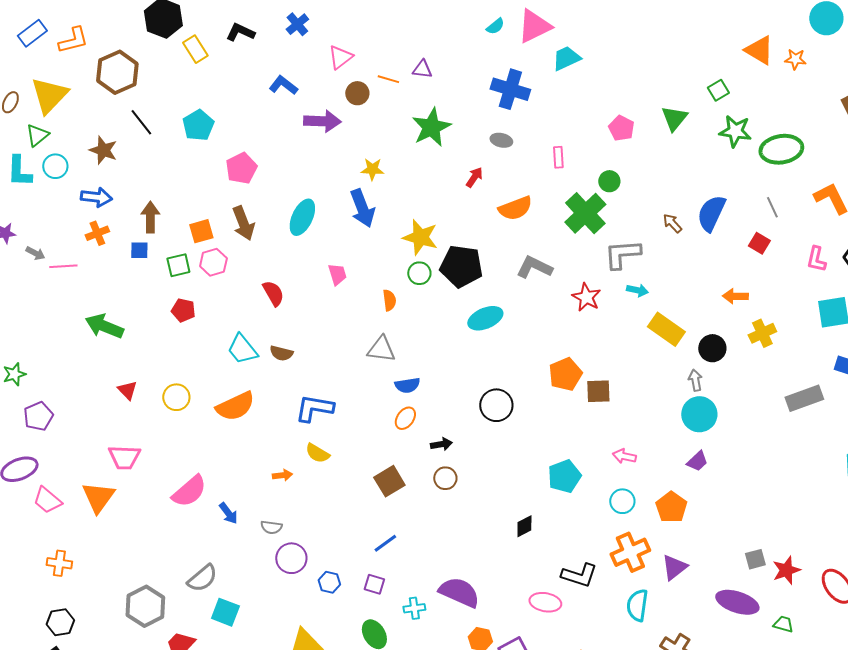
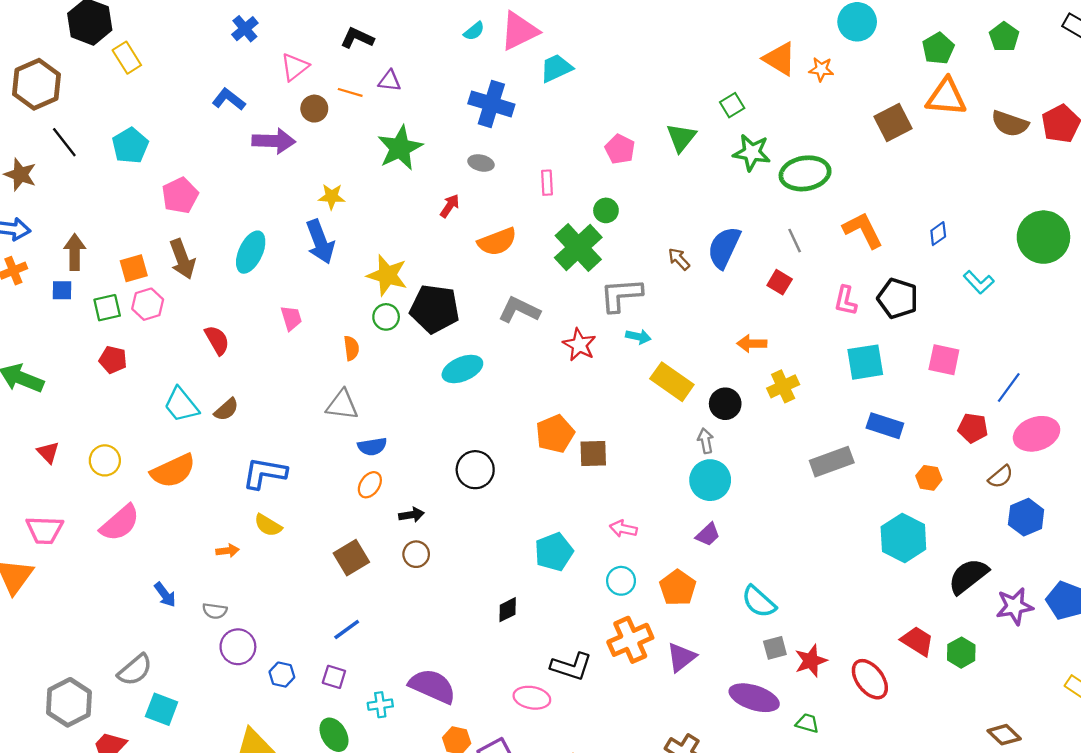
black L-shape: (240, 32) -> (357, 38), moved
brown semicircle: (281, 353) -> (226, 410), turned -55
pink semicircle: (189, 491) -> (120, 523), moved
cyan semicircle: (637, 605) -> (759, 602), moved, turned -56

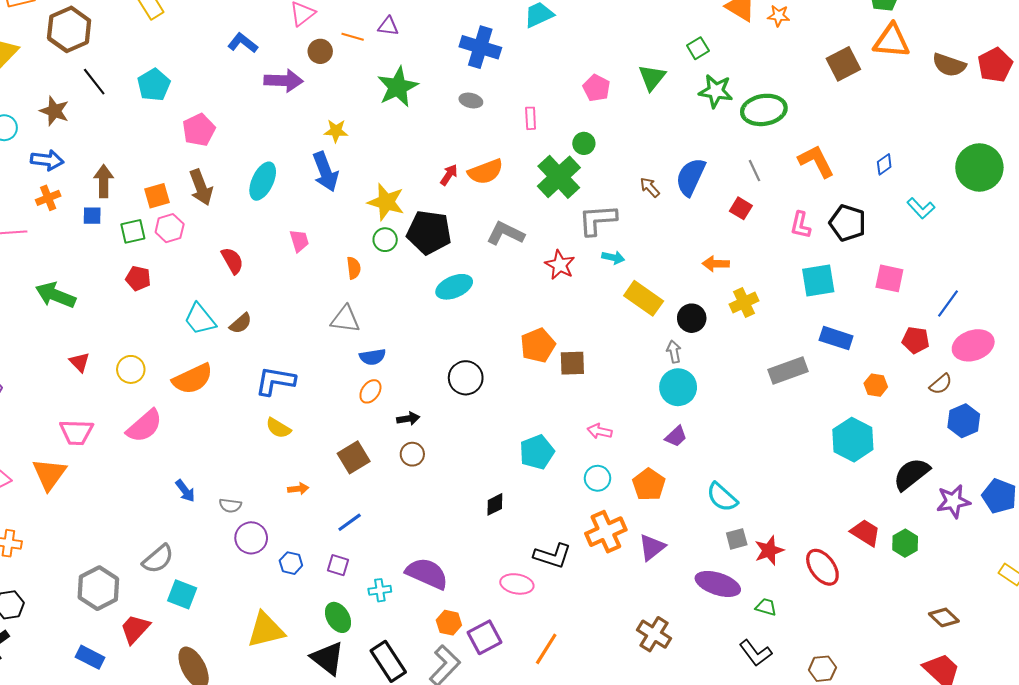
red arrow: (450, 206) -> (449, 175), moved
orange arrow: (228, 551) -> (298, 489), moved

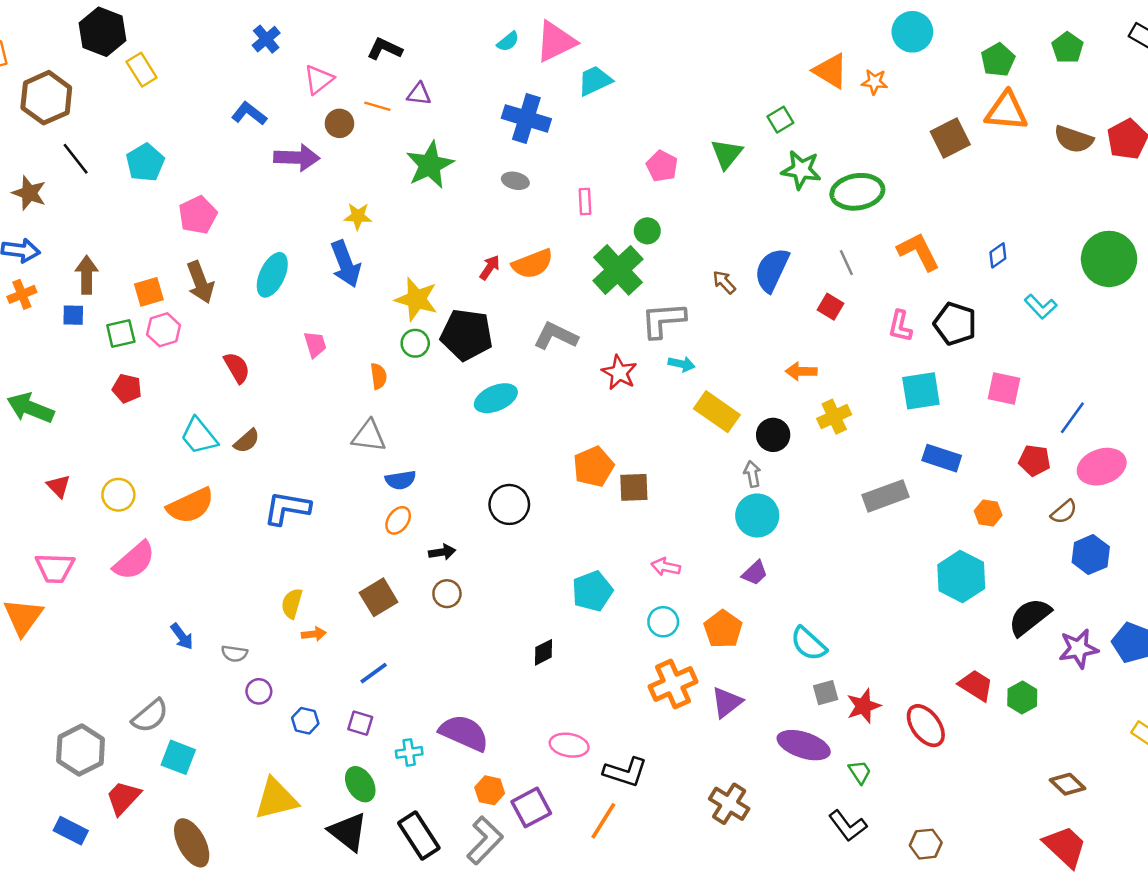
yellow semicircle: (278, 428) -> (292, 603), moved, turned 75
purple circle: (251, 538) -> (259, 691), size x0.7
black L-shape: (553, 556) -> (625, 772), moved
green trapezoid: (766, 607) -> (860, 772), turned 40

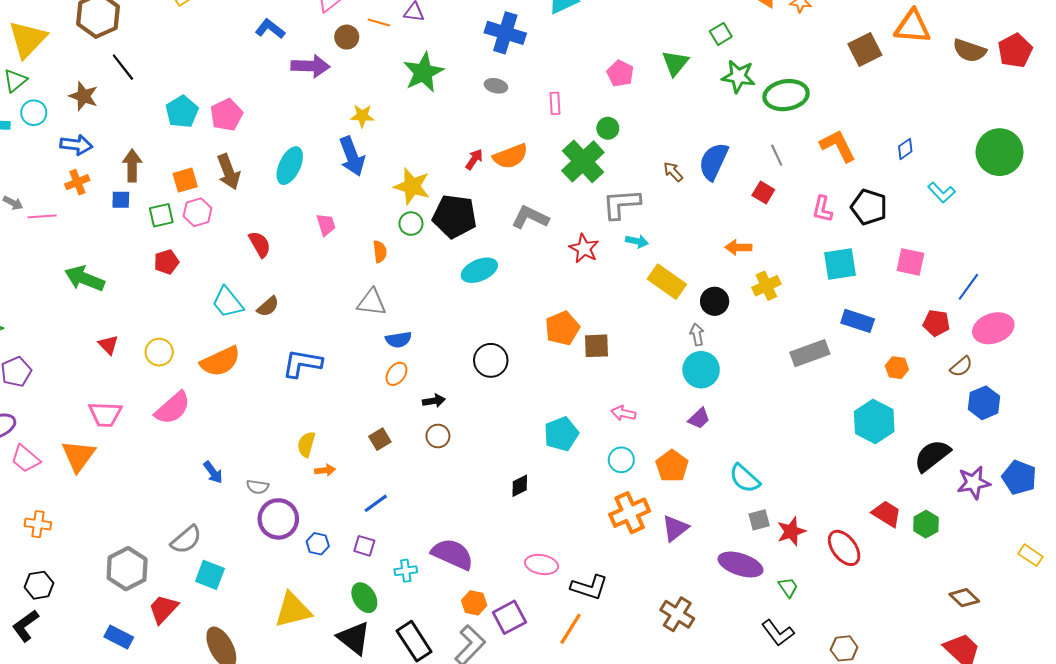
cyan pentagon: (145, 162) -> (182, 112), moved
red pentagon: (127, 388) -> (166, 262), turned -30
brown square: (379, 597) -> (380, 439), size x0.7
purple circle: (259, 691) -> (278, 519), size x1.8

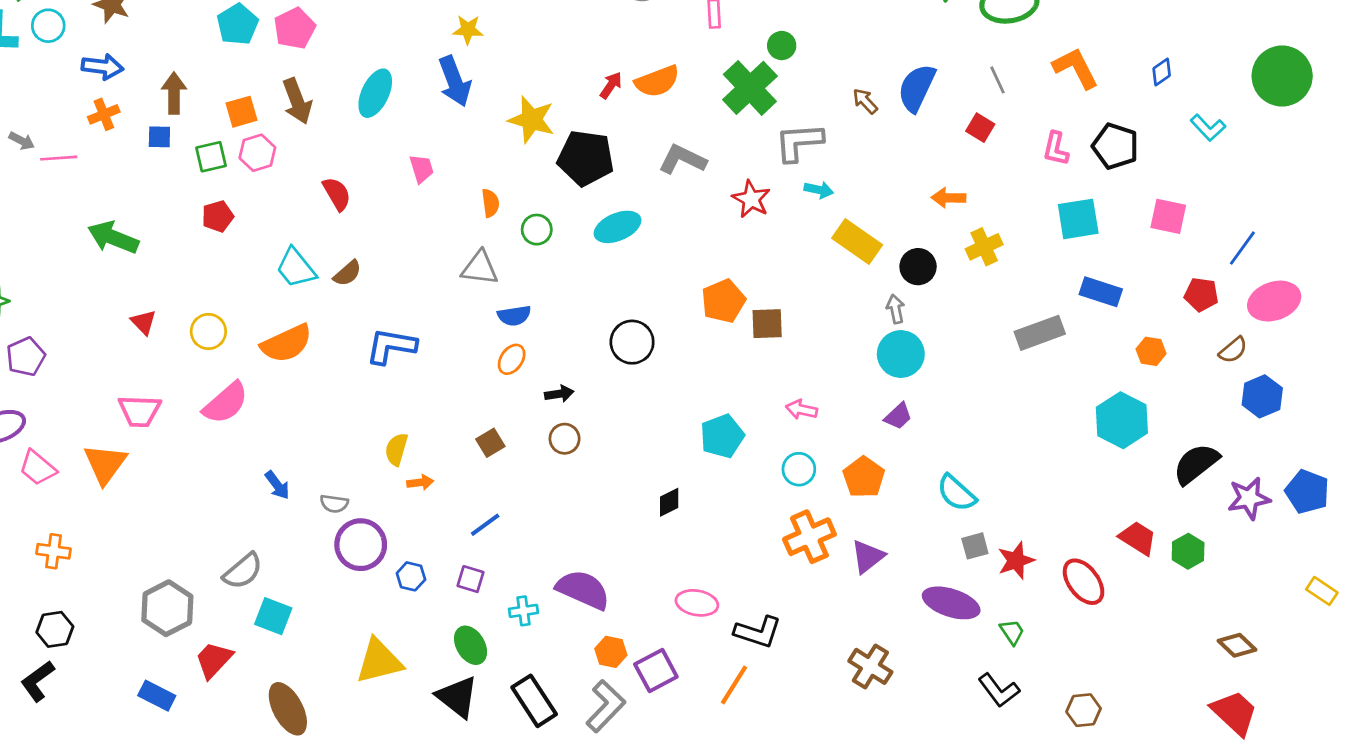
green circle: (411, 224) -> (537, 230), moved

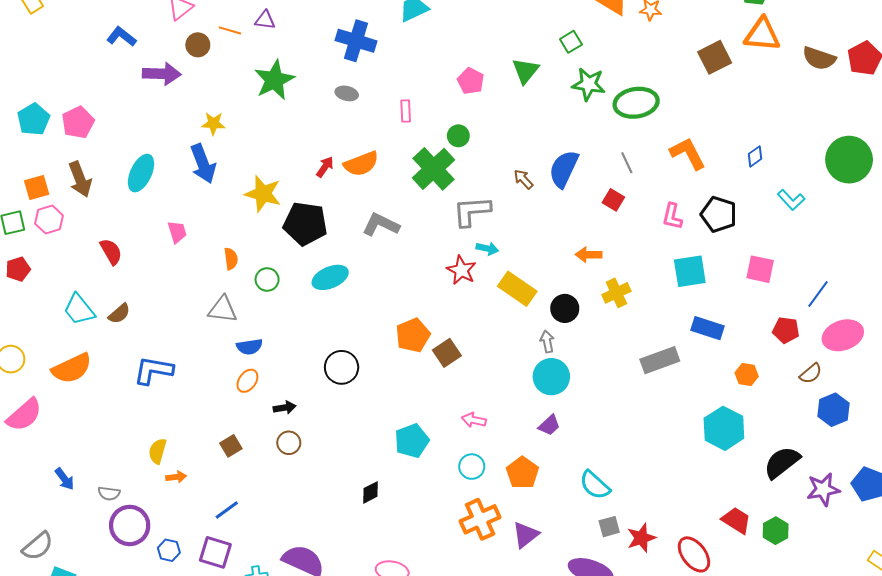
red star: (751, 199) -> (461, 270), moved
brown square: (767, 324) -> (447, 353), turned -32
purple square: (471, 579) -> (215, 552), size x1.5

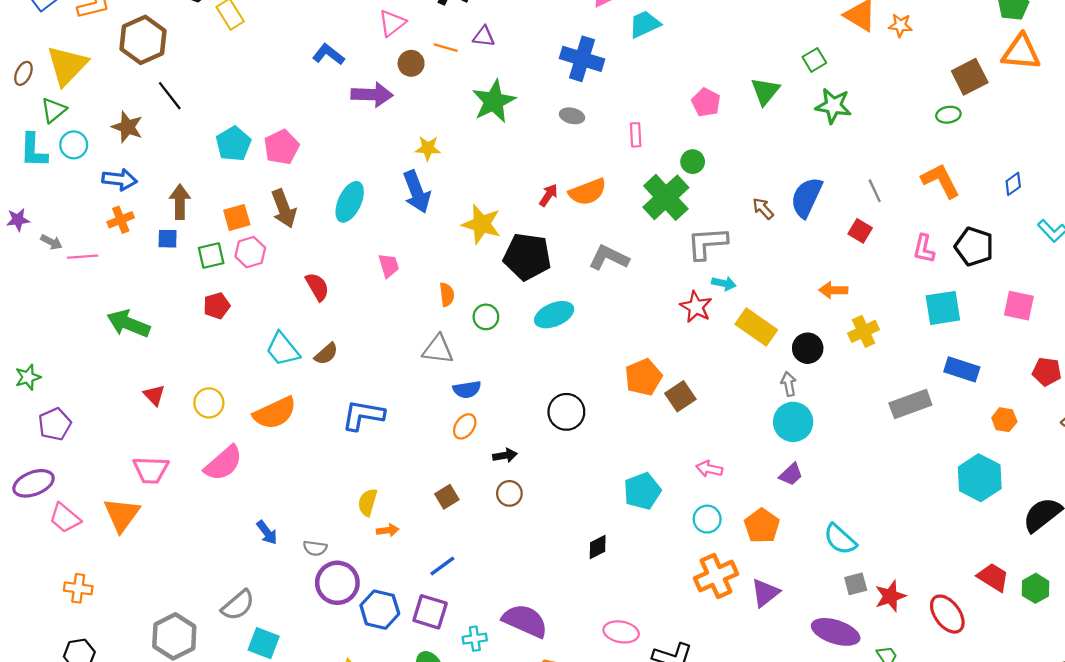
green ellipse: (636, 103) -> (948, 115), moved, size x0.5
blue hexagon: (169, 550) -> (380, 610), size x1.6

